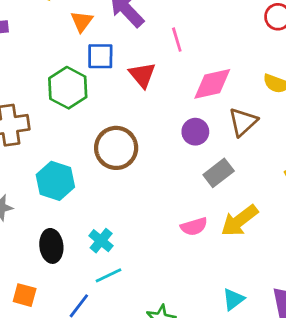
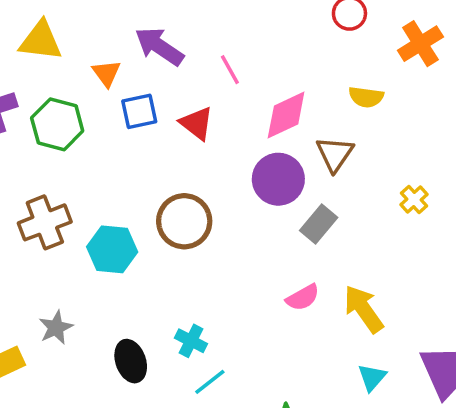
green hexagon: (68, 88) -> (57, 124), moved
purple circle: (195, 132) -> (278, 179), size x1.5
cyan hexagon: (55, 181) -> (112, 249), moved
yellow arrow: (239, 221) -> (364, 309), moved, turned 105

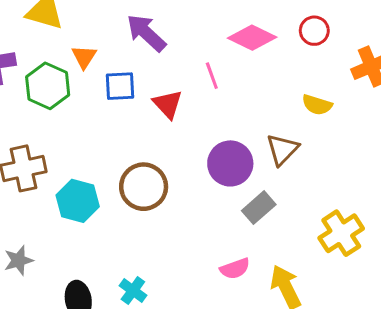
pink line: (230, 70) -> (212, 76), moved
orange triangle: (106, 73) -> (84, 57), moved
pink diamond: (286, 115) -> (252, 38), moved, turned 42
yellow cross: (414, 199) -> (341, 233), moved, size x1.8

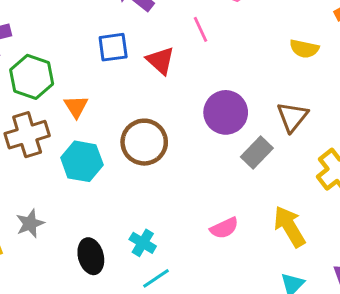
orange triangle: (84, 57) -> (76, 106), moved
green hexagon: (48, 86) -> (32, 77), moved
brown triangle: (282, 150) -> (292, 117), moved
pink semicircle: (235, 269) -> (224, 228), moved

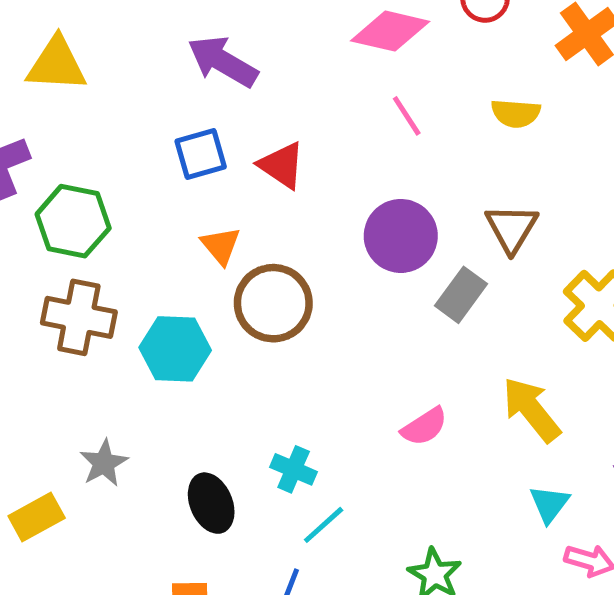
pink line: (201, 29) -> (407, 116), moved
orange triangle: (76, 106) -> (221, 246), moved
brown cross: (27, 135) -> (79, 317), turned 36

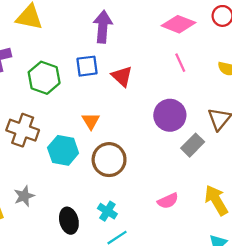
purple arrow: (223, 61) -> (103, 27), turned 56
green hexagon: (73, 221) -> (44, 78), moved
orange triangle: (221, 246) -> (91, 121), moved
brown circle: (273, 303) -> (109, 160), moved

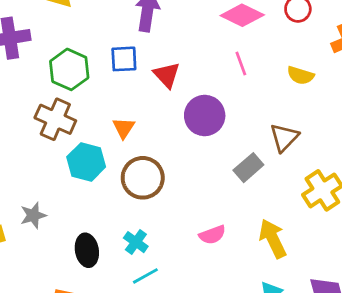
purple circle: (170, 115) -> (205, 116), moved
brown cross: (23, 130) -> (55, 119), moved

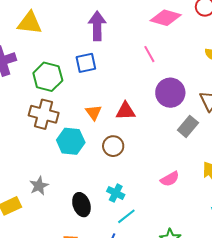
pink line: (241, 63) -> (149, 54), moved
red triangle: (167, 75) -> (126, 111), moved, turned -40
purple circle: (205, 116) -> (170, 93), moved
brown circle: (143, 178) -> (113, 146), size x0.7

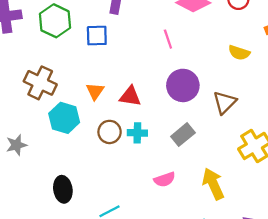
green hexagon: (48, 77) -> (55, 21), moved
gray rectangle: (188, 126) -> (183, 135), moved
gray star: (39, 186) -> (16, 145), moved
cyan cross: (116, 193) -> (137, 133), moved, turned -36

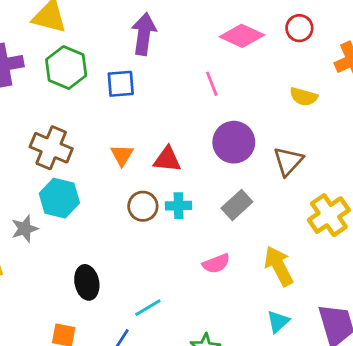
cyan hexagon: (64, 118) -> (59, 198), moved

